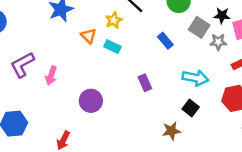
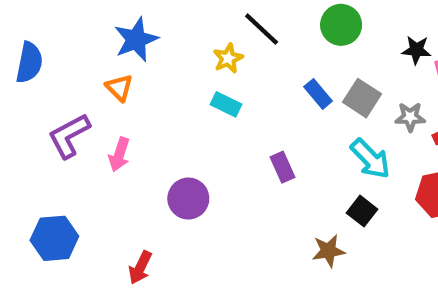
gray square: (199, 27) -> (362, 98), moved
orange triangle: (88, 36) -> (119, 88), moved
gray star: (218, 42) -> (410, 117), moved
cyan arrow: (195, 78) -> (370, 159), turned 35

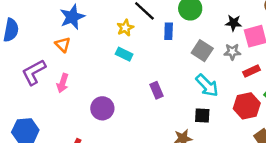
blue rectangle: (318, 94) -> (169, 31), moved, turned 42
gray star: (410, 117) -> (232, 52), moved
black square: (362, 211) -> (202, 116), turned -35

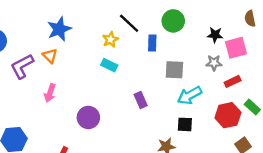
gray square: (202, 51) -> (174, 70), moved, turned -30
purple L-shape: (34, 72) -> (22, 66), moved
cyan arrow: (207, 85) -> (190, 95), turned 105

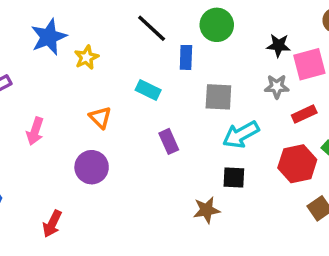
yellow star: (110, 40) -> (86, 57), moved
orange triangle: (50, 56) -> (100, 117), moved
cyan rectangle: (109, 65) -> (148, 90), moved

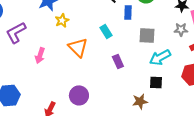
yellow star: (86, 57) -> (62, 20), moved
cyan rectangle: (148, 90) -> (106, 31), turned 32
orange triangle: (100, 117) -> (78, 47), size x1.5
purple circle: (92, 167) -> (79, 95), moved

